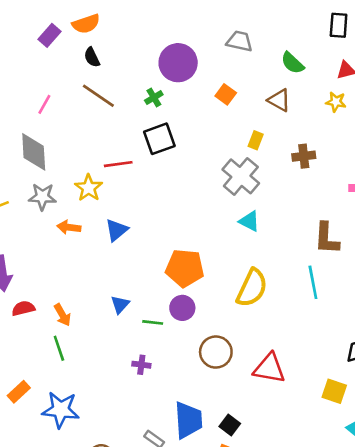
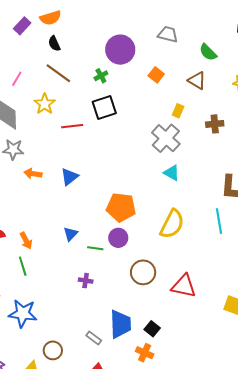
yellow star: (89, 188) -> (45, 104), moved

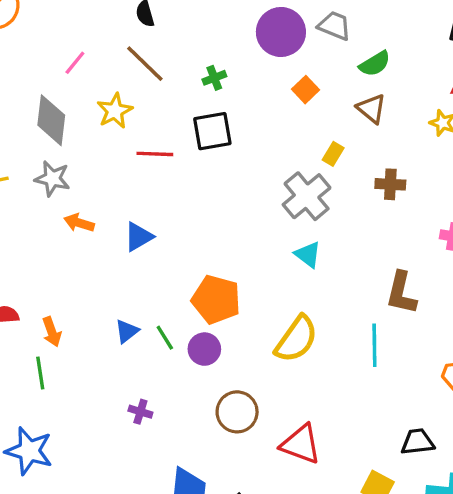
purple circle: (120, 50) -> (281, 32), moved
green semicircle: (208, 52) -> (375, 64), moved, turned -84
green line: (95, 248) -> (165, 338), moved, turned 42

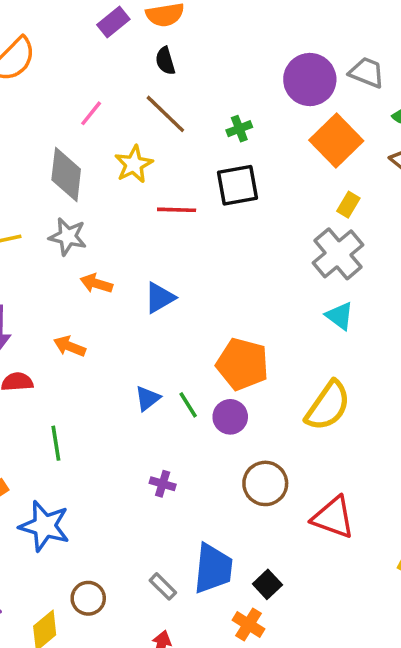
orange square: (306, 90) -> (336, 141), size x1.8
yellow rectangle: (333, 154) -> (348, 205), moved
orange arrow: (52, 332) -> (70, 346), moved, turned 132

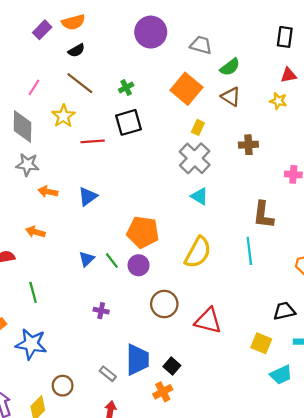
black semicircle: (165, 61) -> (76, 50), turned -98
purple circle: (310, 80) -> (151, 32), moved
orange cross: (248, 625) -> (163, 392), turned 36

